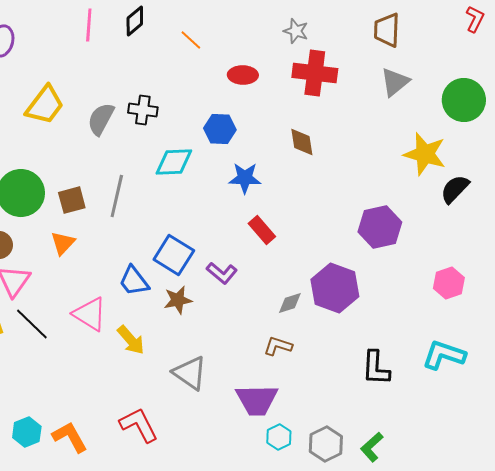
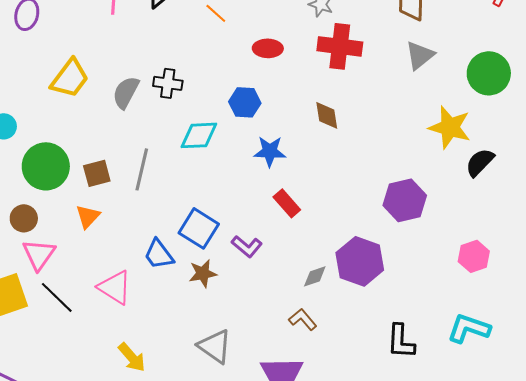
yellow arrow: (131, 340) -> (132, 357), moved
brown L-shape: (278, 346) -> (303, 319), turned 32

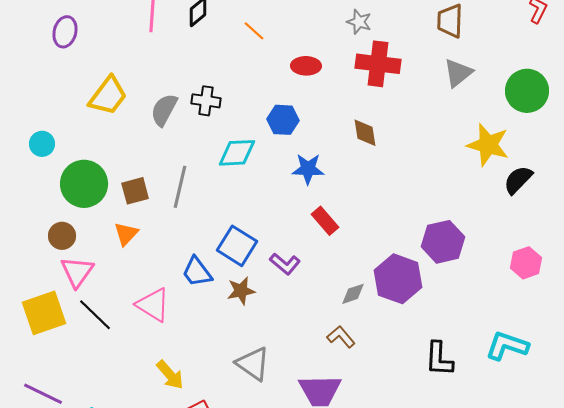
purple hexagon: (405, 200) -> (443, 242), moved
pink hexagon: (474, 256) -> (526, 263), moved

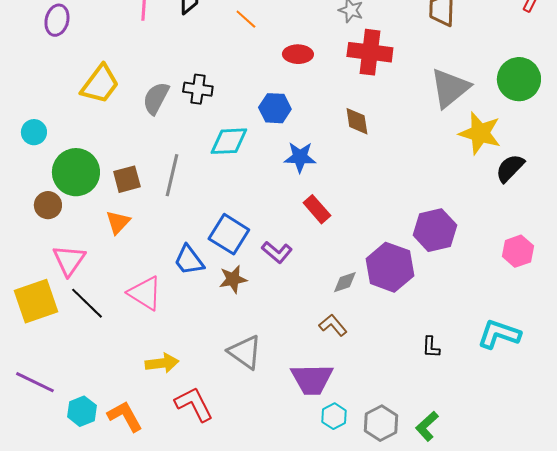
gray triangle: (458, 73) -> (450, 88), moved, size x1.4
brown circle: (62, 236) -> (48, 205), moved
black L-shape: (439, 359) -> (431, 347), size x0.6
yellow arrow: (170, 375) -> (162, 363), turned -56

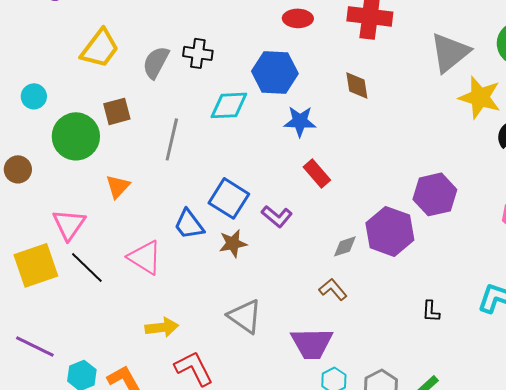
blue hexagon: (275, 108) -> (275, 72), size x1.4
brown square: (127, 179) -> (117, 111), moved
brown circle: (48, 205) -> (18, 169), moved

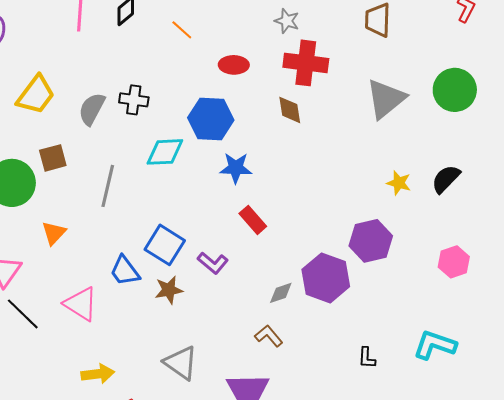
brown diamond: (357, 85) -> (290, 110), moved
yellow star: (480, 97) -> (399, 183), moved, size x0.6

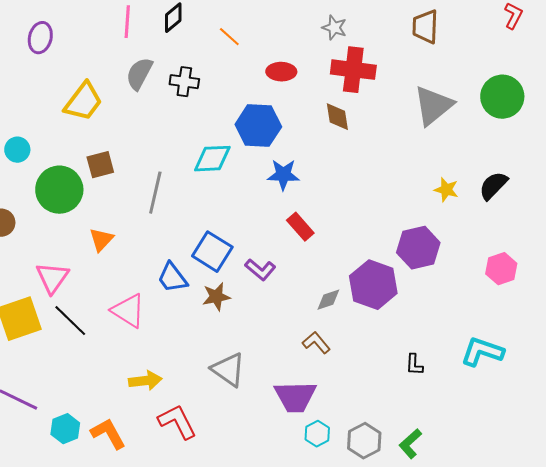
black cross: (134, 100) -> (184, 82), moved
gray semicircle: (92, 109) -> (139, 74), moved

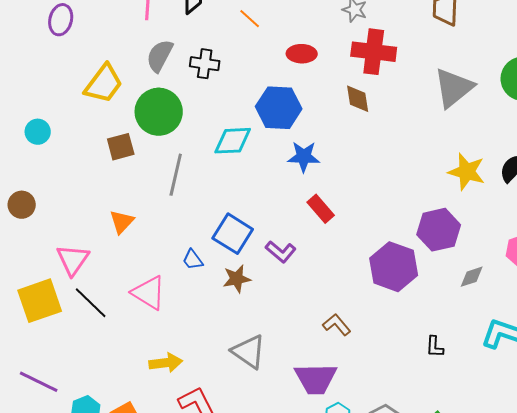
green circle: (59, 190) -> (159, 112), moved
yellow star: (446, 190) -> (467, 172), size x1.5
blue trapezoid: (172, 278) -> (193, 260), size x0.7
gray diamond: (328, 300) -> (472, 277), moved

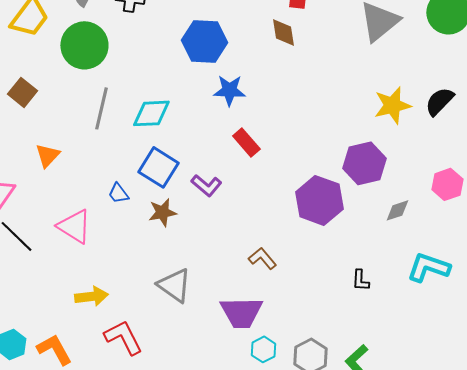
cyan diamond: (233, 141) -> (151, 113), moved
brown square: (121, 147) -> (22, 92), moved, turned -36
yellow star: (467, 172) -> (392, 105), turned -30

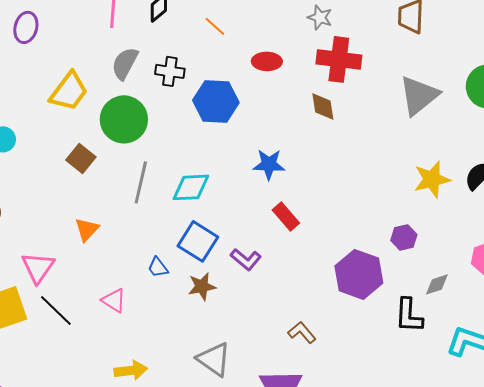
blue hexagon: (204, 41) -> (216, 101), moved
brown square: (22, 92) -> (81, 158), moved
purple hexagon: (364, 163) -> (404, 237), size x0.6
pink triangle: (74, 226) -> (114, 300), size x0.7
black L-shape: (360, 280) -> (409, 315), moved, size x1.6

